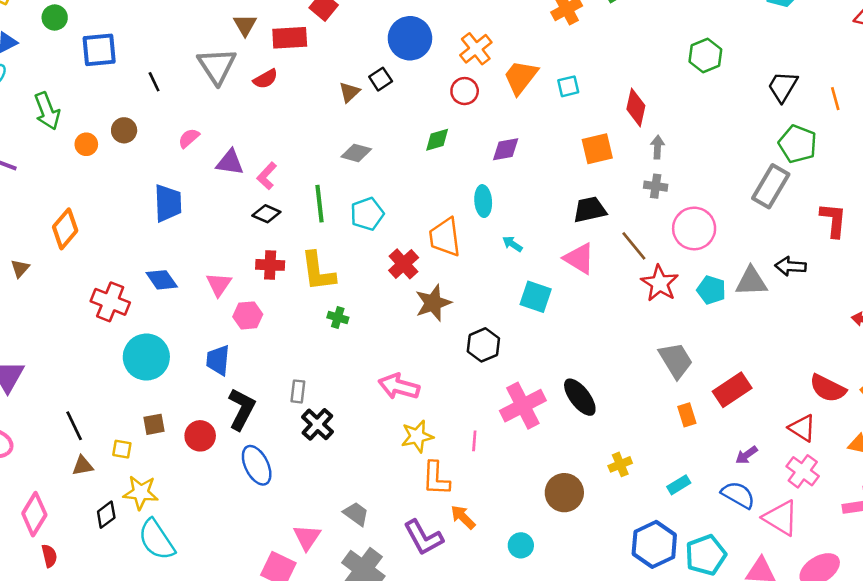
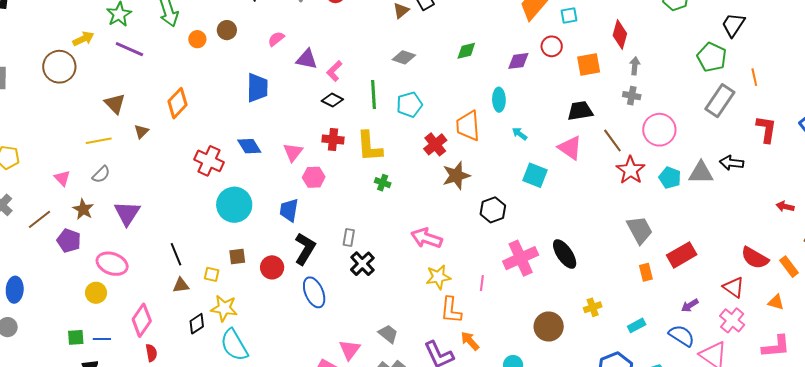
red circle: (465, 91) -> (552, 46), moved
orange line: (835, 99) -> (754, 77), moved
green pentagon: (798, 144) -> (712, 57), moved

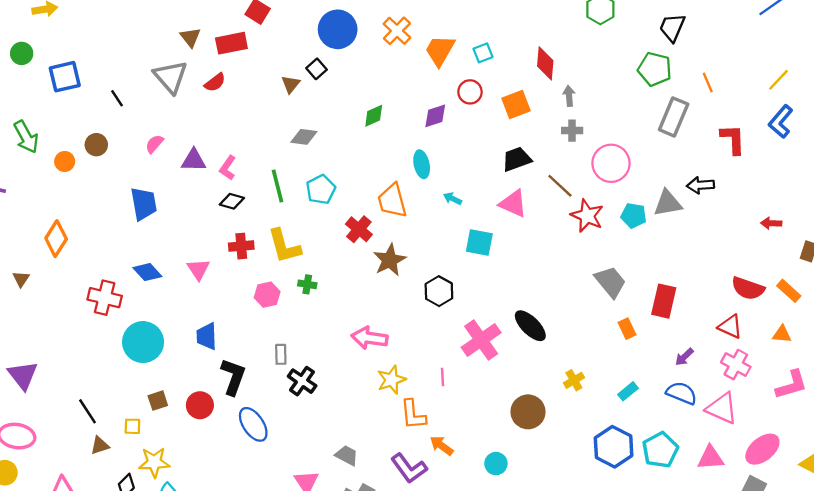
pink hexagon: (314, 177) -> (267, 295), moved
red rectangle: (682, 255) -> (664, 301), turned -36

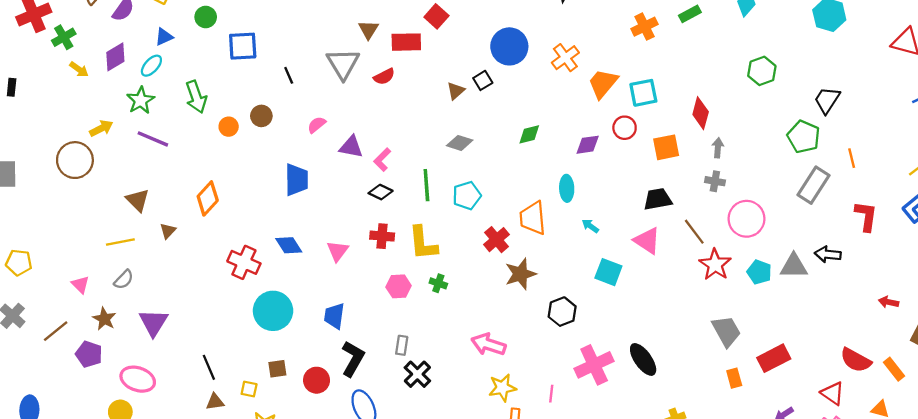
cyan square: (483, 53) -> (643, 93), size x1.5
red rectangle: (664, 301) -> (774, 358), turned 40

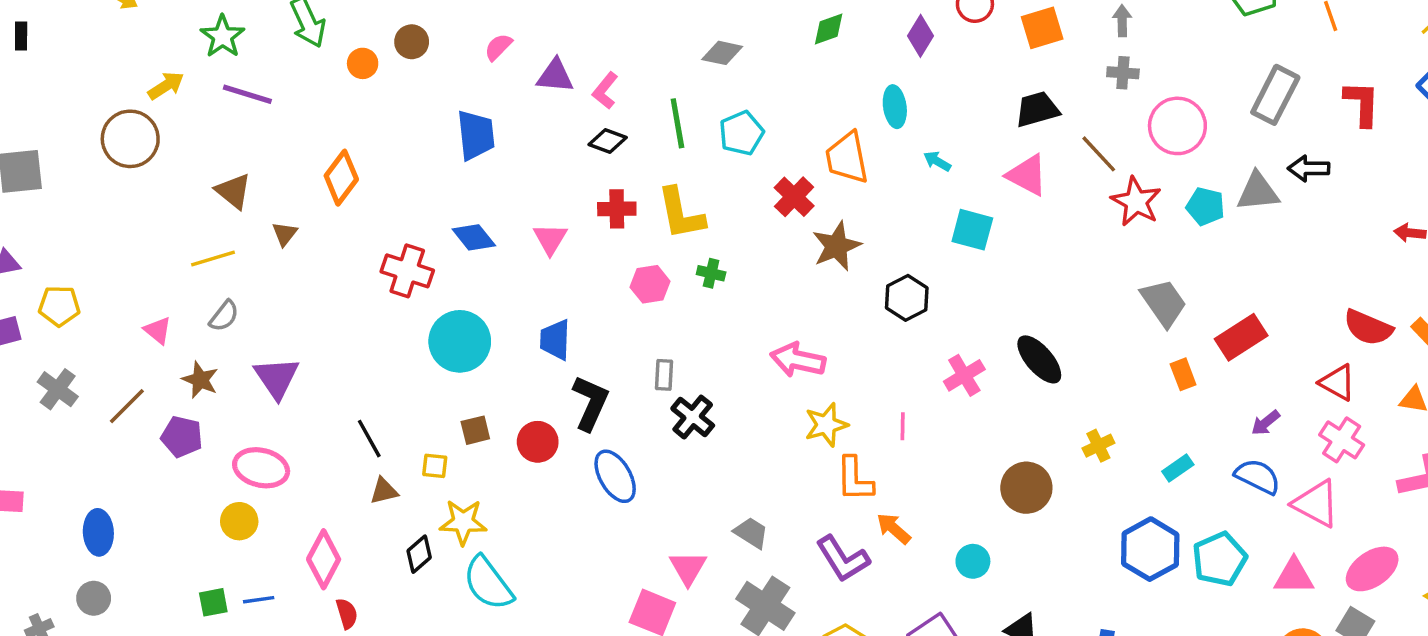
purple diamond: (588, 145) -> (920, 36), turned -45
gray rectangle: (814, 185) -> (1275, 95), moved
pink cross: (594, 365) -> (964, 375), size x0.7

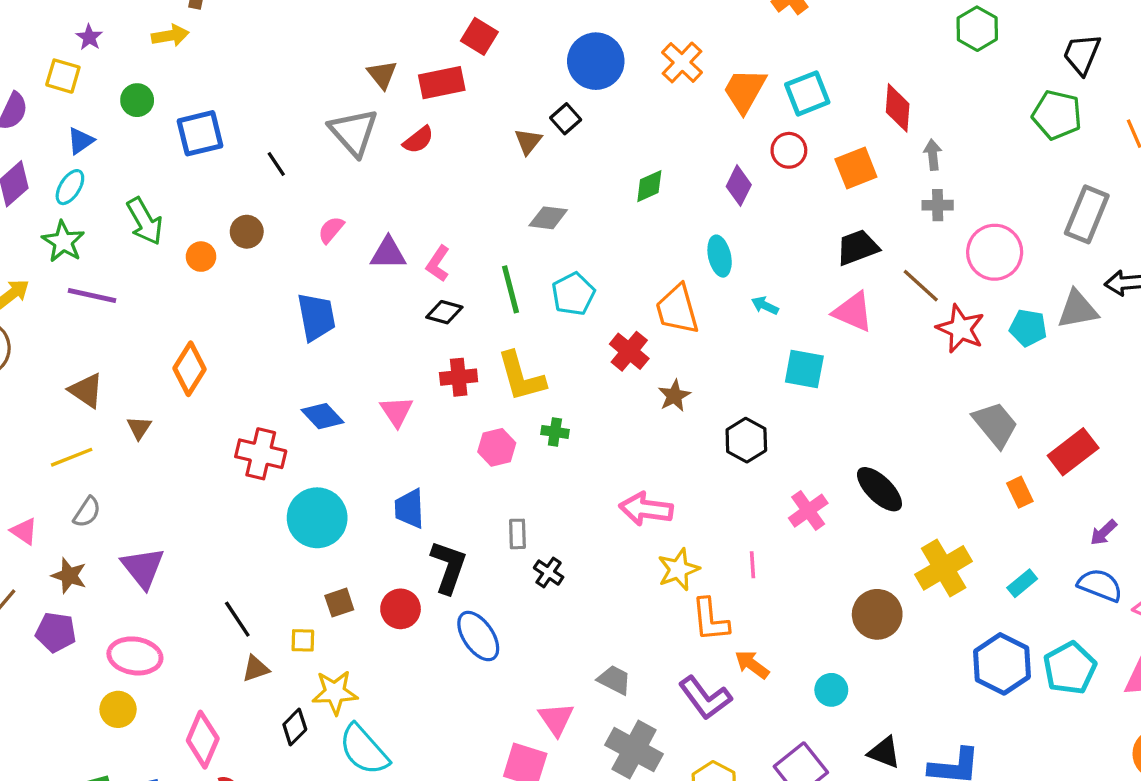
brown star: (837, 246) -> (674, 396), size x0.7
black cross: (693, 417) -> (549, 573), size x0.7
yellow cross: (1098, 446) -> (944, 568), size x1.8

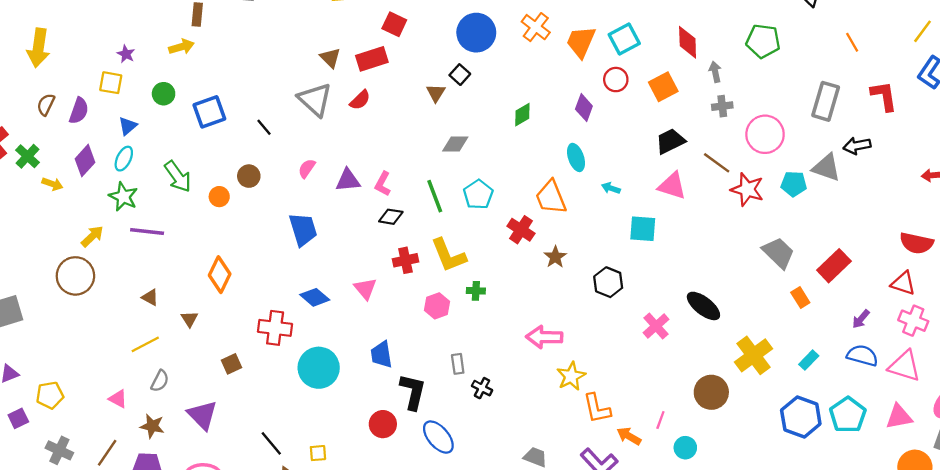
green pentagon: (1057, 115) -> (763, 41), moved
gray triangle: (1078, 310) -> (826, 168), turned 36
brown triangle: (86, 390) -> (150, 297), size x0.7
pink line: (752, 565) -> (660, 420), moved, turned 30
brown square: (339, 603) -> (232, 364), moved

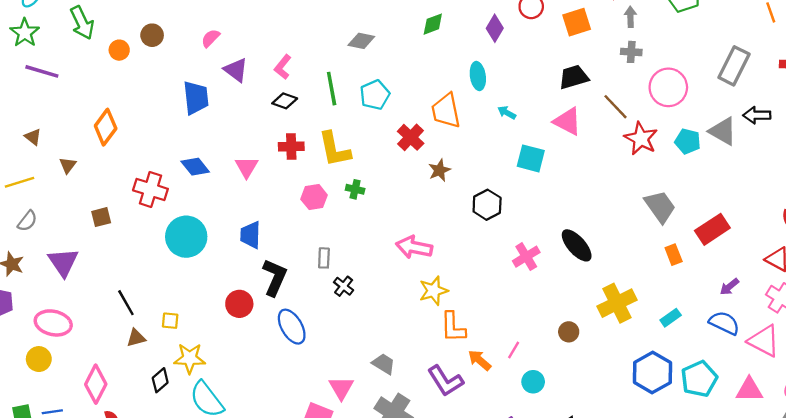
purple triangle: (348, 180) -> (236, 70), moved, turned 32
brown circle: (711, 392) -> (569, 332), size x0.6

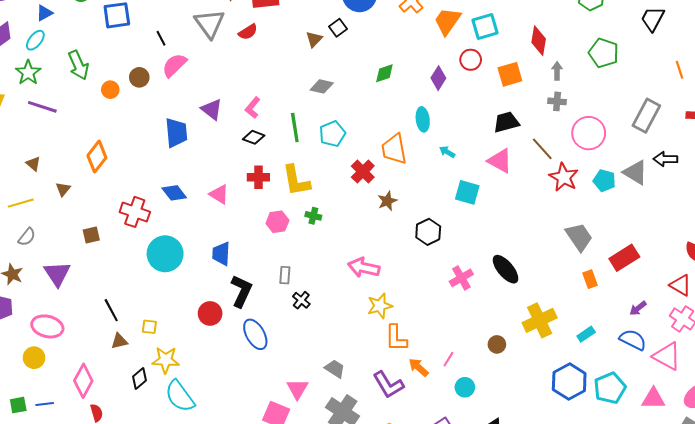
pink semicircle: (211, 38) -> (174, 65), moved, size x1.5
pink triangle: (247, 167) -> (219, 194), turned -30

